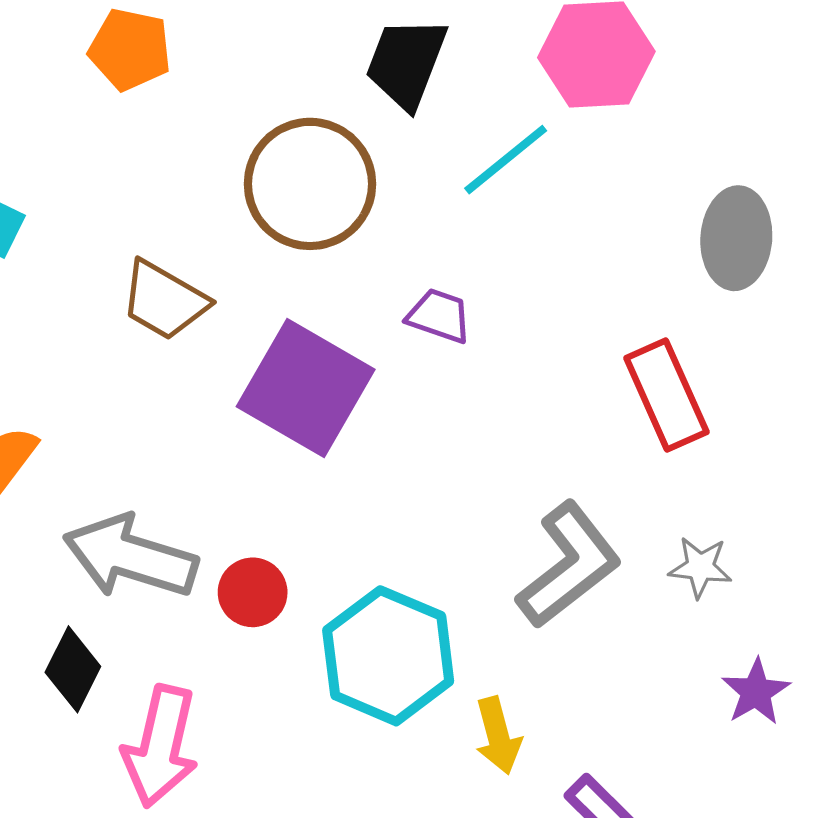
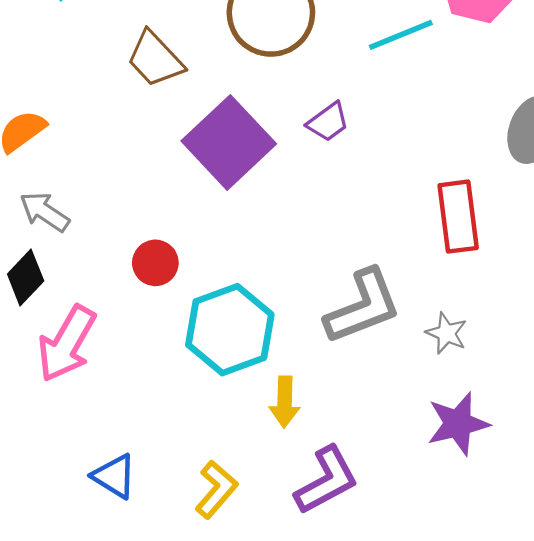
purple trapezoid: (439, 316) -> (328, 122), turned 108
gray arrow: (130, 557) -> (45, 212), moved, size x0.6
purple star: (756, 692) -> (458, 424), size x1.4

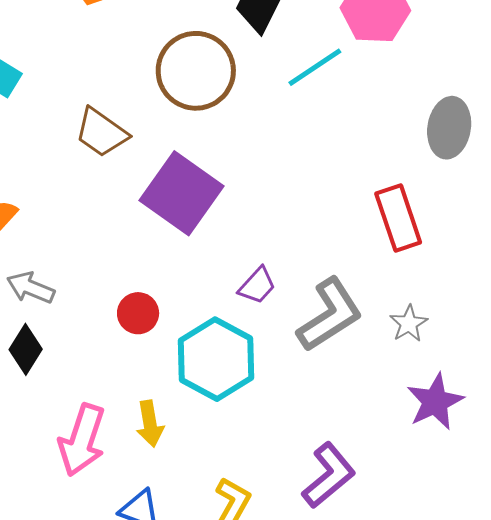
purple trapezoid: (328, 122) -> (257, 286), moved
gray star: (446, 333) -> (409, 324), turned 30
pink arrow: (67, 344) -> (82, 440), moved
yellow arrow: (285, 402) -> (150, 424), moved

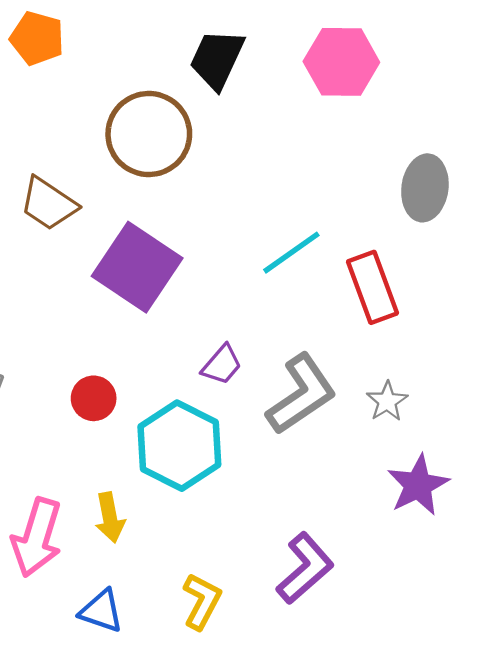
cyan line: (315, 67) -> (291, 253), moved

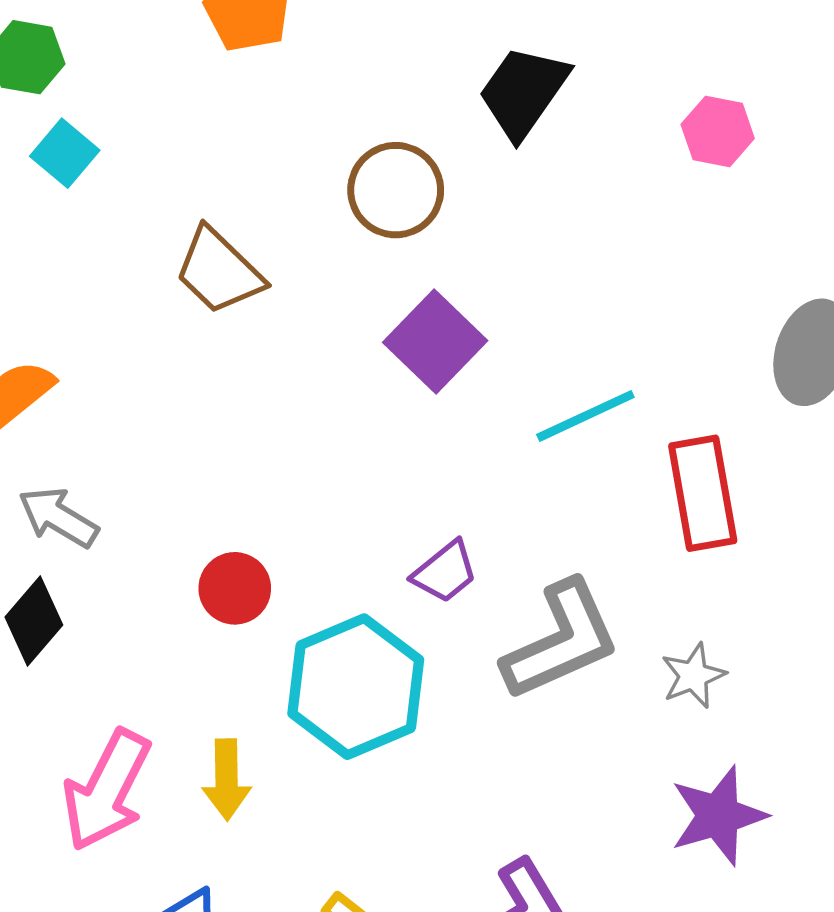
pink hexagon: (341, 62) -> (718, 131), size x0.6
brown circle: (149, 134) -> (396, 190), size x0.7
purple square: (137, 267) -> (435, 341), moved, size x0.7

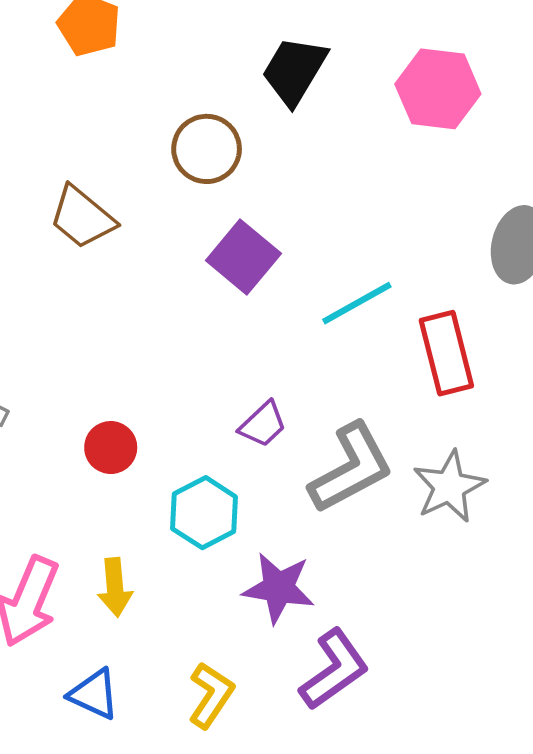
pink hexagon: (718, 131) -> (438, 89), size x1.6
gray star: (693, 676) -> (449, 487), size x1.5
cyan hexagon: (356, 687) -> (204, 513), size x0.7
purple star: (718, 816) -> (279, 588), moved, turned 30

